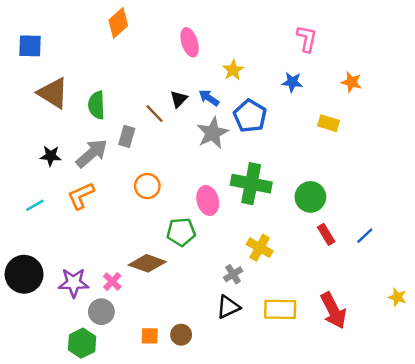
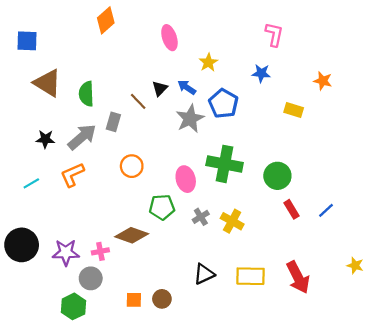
orange star: (351, 82) -> (323, 81), moved
gray cross: (233, 274) -> (201, 217), moved
pink cross: (112, 281) -> (100, 251), turned 35

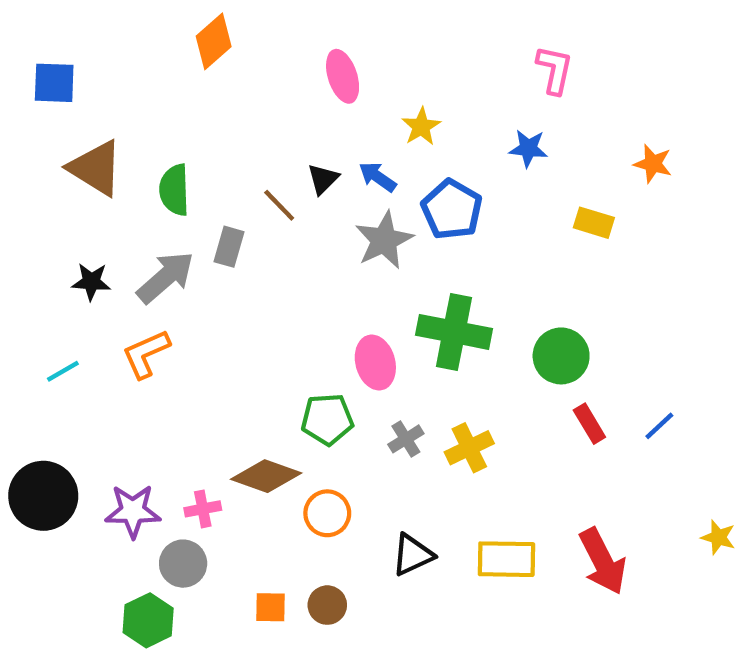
orange circle: (132, 166) -> (327, 513), moved
yellow cross: (232, 221) -> (469, 448), turned 35

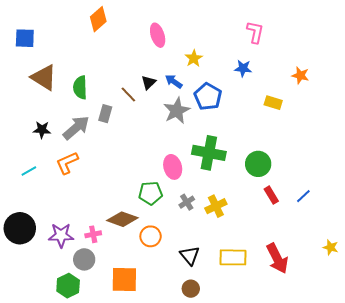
black triangle: (412, 555) -> (190, 255), turned -45
brown circle: (327, 605) -> (191, 289), moved
orange square: (270, 607) -> (124, 280), size x1.8

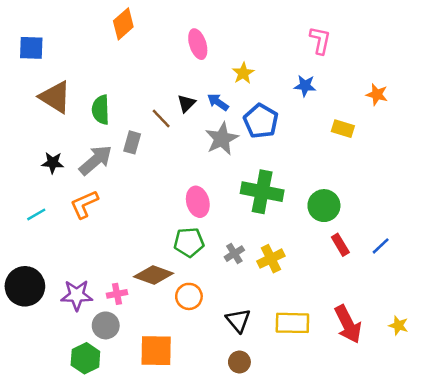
pink ellipse: (173, 167) -> (198, 202), moved
yellow star: (331, 247) -> (398, 325), moved

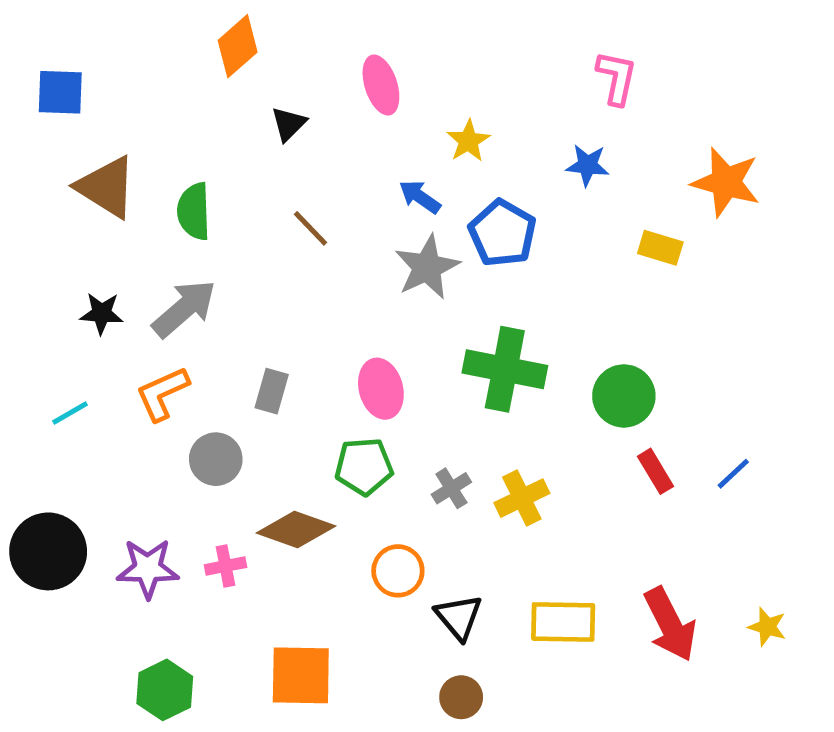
orange star: (377, 95) -> (726, 182), size x1.6
black triangle: (186, 103) -> (289, 124), moved
gray rectangle: (132, 142) -> (272, 391), moved
orange circle: (189, 296) -> (398, 571), moved
gray circle: (106, 325) -> (216, 459), moved

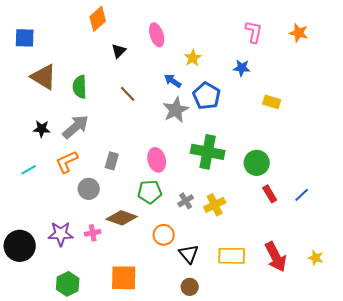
orange star: (726, 182) -> (299, 33), moved, size x0.7
black circle: (48, 551) -> (20, 246), moved

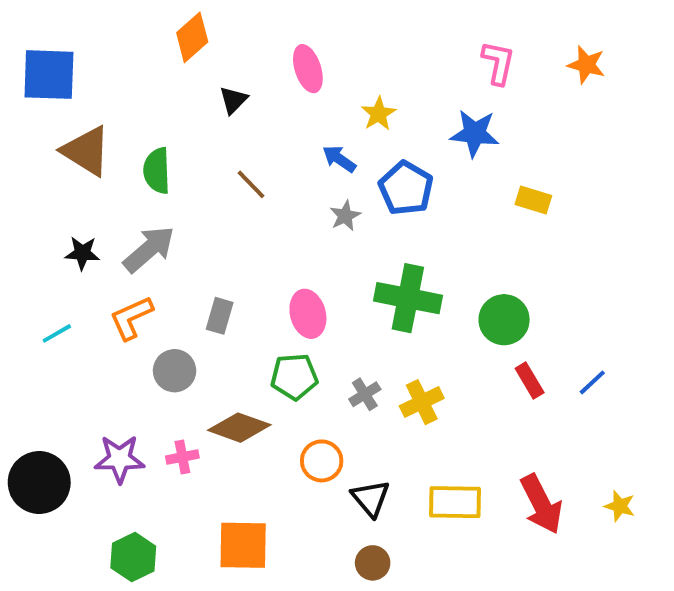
blue square: (25, 38) -> (49, 75), size x1.4
blue star: (242, 68) -> (475, 133), size x1.4
gray star: (176, 110) -> (345, 216), size x0.6

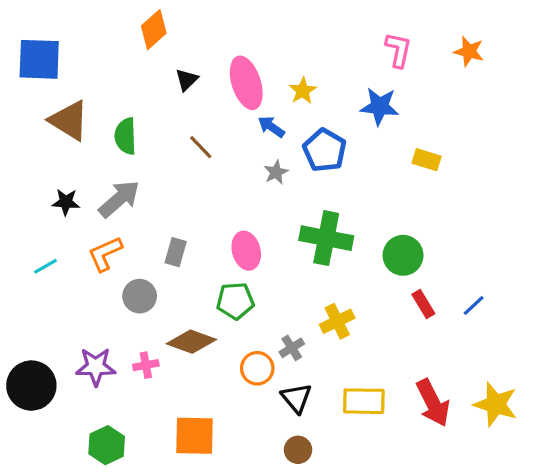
pink ellipse: (308, 69) -> (246, 83), moved, size x1.4
gray cross: (365, 394) -> (292, 348), moved
yellow star: (620, 506) -> (496, 404), size x1.8

